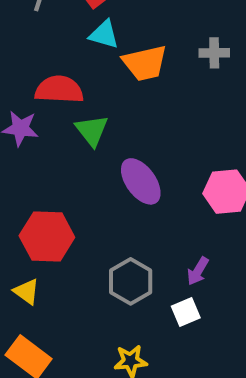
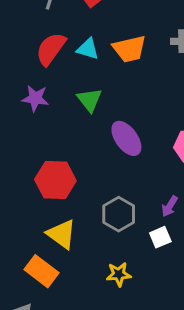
cyan triangle: (104, 35) -> (88, 49), moved
red semicircle: (59, 90) -> (51, 49), moved, turned -57
yellow triangle: (27, 292) -> (62, 234), moved, size x1.5

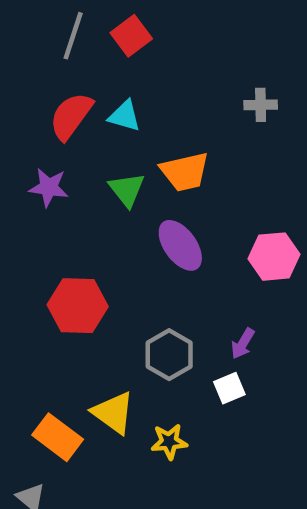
orange trapezoid: (129, 49) -> (185, 172), moved
yellow triangle: (62, 234) -> (113, 413), moved

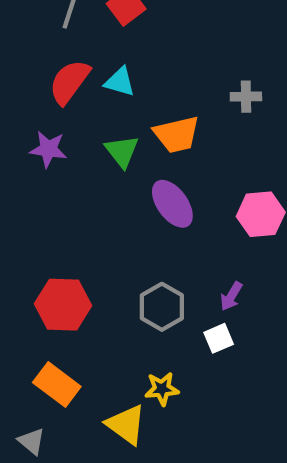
gray cross: (261, 105) -> (246, 97), moved
red hexagon: (78, 306) -> (63, 305), moved
yellow triangle: (113, 413) -> (126, 425), moved

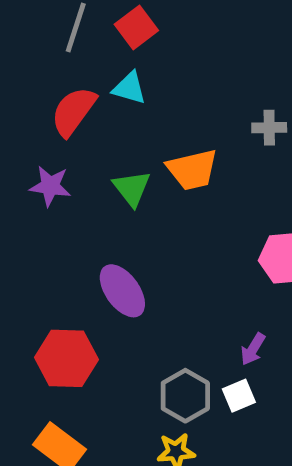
cyan triangle: (120, 82) -> (129, 88), moved
purple ellipse: (172, 204) -> (122, 291), moved
gray hexagon: (162, 307) -> (185, 396), moved

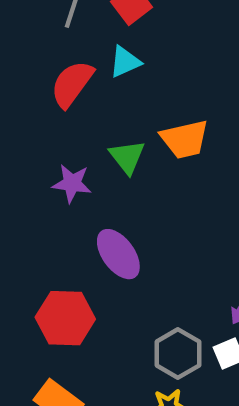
cyan triangle: (129, 88) -> (125, 62), turned -40
purple star: (50, 186) -> (72, 183), moved

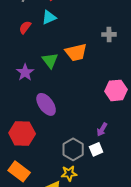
red semicircle: (72, 84) -> (25, 27), size x0.6
purple star: (72, 183) -> (25, 72), turned 30

